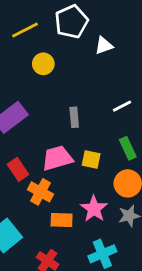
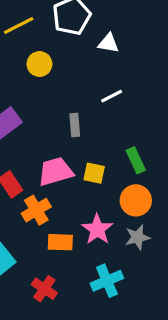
white triangle: (104, 46) -> (108, 43), turned 30
white line: (122, 106) -> (112, 96), moved
orange cross: (40, 192) -> (36, 210), turned 30

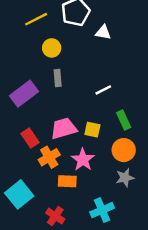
white line: (112, 96) -> (103, 90), moved
gray rectangle: (75, 125) -> (58, 78), moved
pink star: (97, 229) -> (83, 160), moved

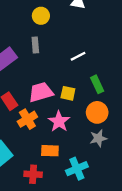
yellow circle: (52, 48) -> (41, 16), moved
orange rectangle: (67, 181) -> (50, 151), moved
red cross: (55, 216) -> (33, 174), turned -30

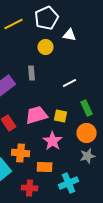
yellow circle: (41, 16) -> (46, 47), moved
orange cross: (27, 119) -> (21, 153), moved, turned 36

